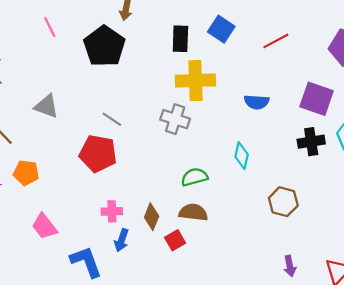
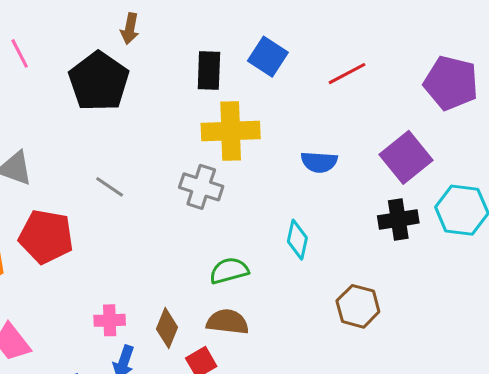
purple square: (317, 99) -> (406, 157), turned 32
red pentagon: (98, 153) -> (46, 237), moved

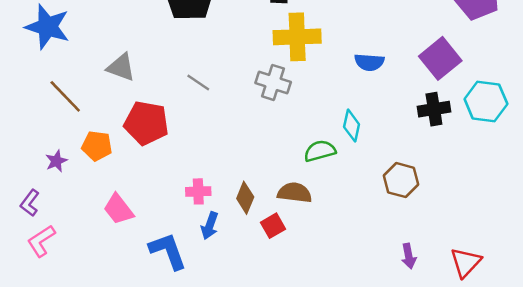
green semicircle: (229, 271) -> (320, 151), moved

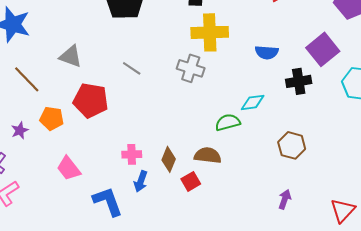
black cross: (434, 109) -> (299, 81), moved
cyan diamond: (352, 126) -> (253, 102), turned 70
purple arrow: (409, 256) -> (285, 199), moved, turned -150

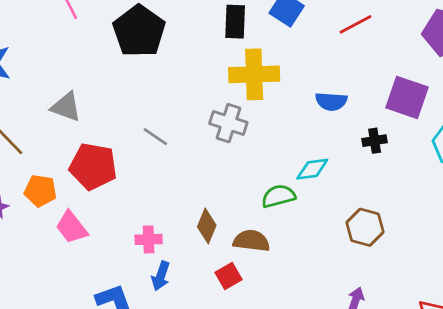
purple square: (323, 49) -> (407, 97), turned -32
gray line: (132, 68) -> (155, 137), moved
black cross: (299, 81) -> (375, 141), size x0.7
brown diamond: (169, 159) -> (207, 226), moved
pink trapezoid: (69, 168) -> (71, 227), moved

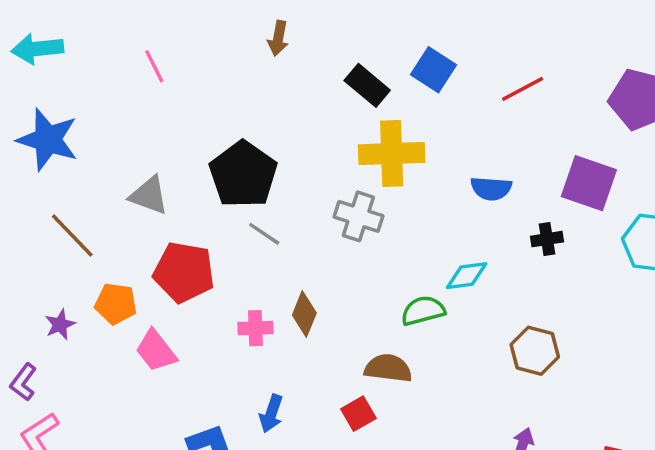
black rectangle: (235, 22) -> (367, 85), turned -52
black pentagon: (139, 31) -> (243, 174), moved
brown diamond: (207, 226) -> (304, 314), moved
pink cross: (149, 239) -> (255, 328), moved

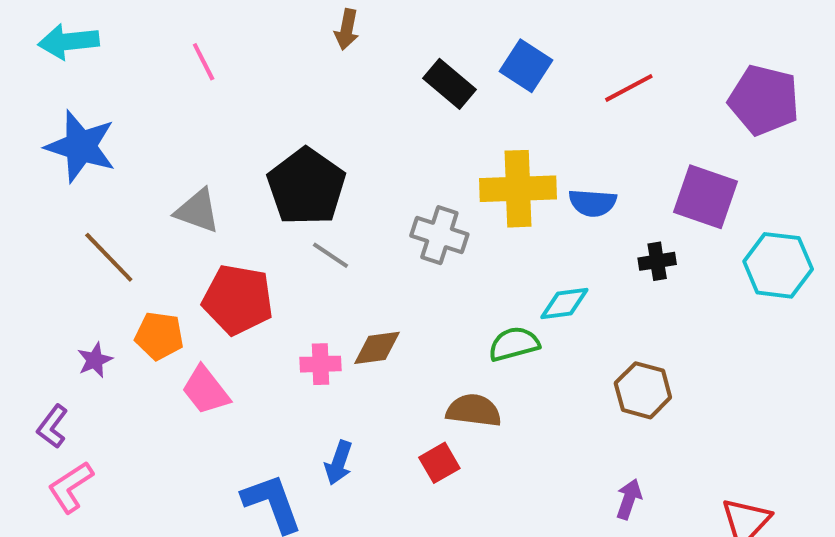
yellow cross: (392, 154) -> (518, 189), moved
brown diamond: (304, 314) -> (377, 348), turned 60

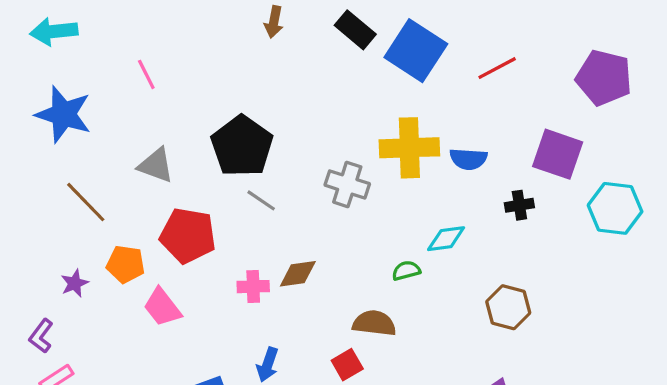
pink line: (204, 62) -> (146, 74), moved
blue square: (526, 66) -> (416, 51), size x1.5
black rectangle: (449, 84) -> (355, 30), moved
green semicircle: (514, 344) -> (406, 271), size x0.7

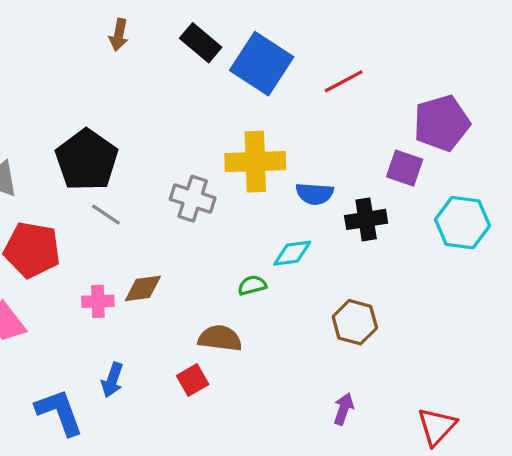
purple pentagon: (604, 78) -> (442, 123), moved, turned -30
purple square: (558, 154) -> (405, 168), size x0.7
blue semicircle: (468, 159) -> (315, 194), moved
black cross: (519, 205) -> (366, 219), size x1.4

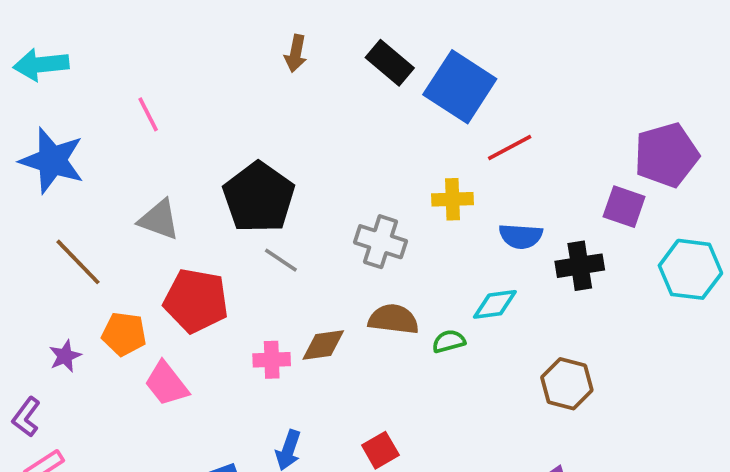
red line: (344, 81) -> (510, 148), moved
yellow cross: (255, 162) -> (452, 199), size x0.6
brown semicircle: (220, 338) -> (393, 319), moved

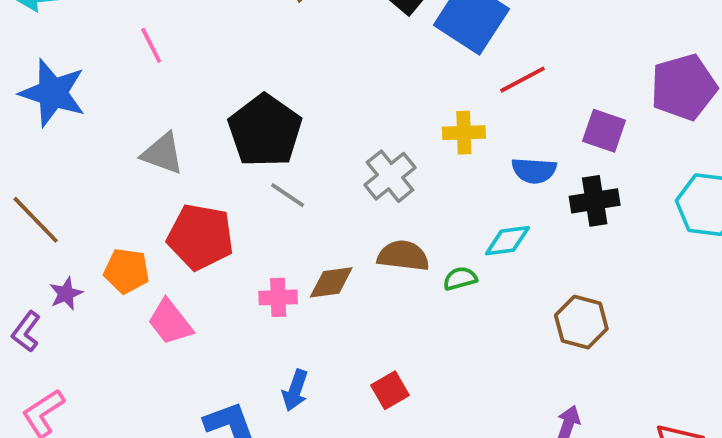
purple square: (624, 207) -> (604, 131), moved
gray cross: (380, 242) -> (390, 176), turned 33
brown line: (78, 262) -> (36, 220), moved
purple L-shape: (26, 417) -> (26, 332), moved

